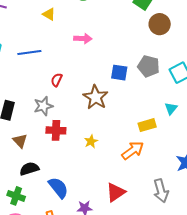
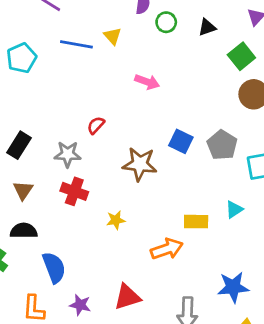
blue line: (29, 52) -> (76, 44), moved
brown star: (96, 97) -> (140, 164), turned 30

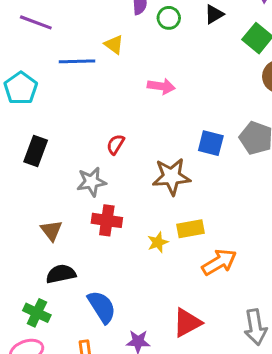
black rectangle: (19, 145) -> (36, 151), moved
yellow rectangle: (196, 222) -> (190, 229), moved

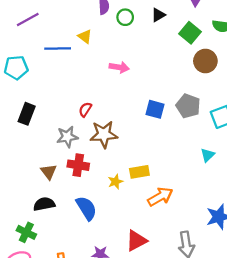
purple line: (36, 22) -> (28, 20), turned -50
cyan pentagon: (21, 88) -> (16, 68), turned 30
brown star: (171, 177) -> (104, 134), moved
brown triangle: (51, 230) -> (49, 172), moved
blue semicircle: (102, 307) -> (86, 208), moved

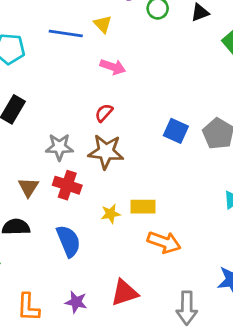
pink arrow: (119, 67) -> (113, 67), moved
red semicircle: (85, 110) -> (104, 113), moved
orange arrow: (160, 197) -> (164, 242), turned 40

